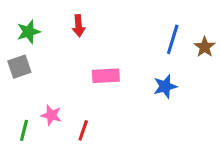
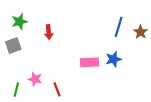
red arrow: (79, 26) -> (49, 32), moved
pink rectangle: (106, 76) -> (89, 62), moved
red line: (83, 130) -> (57, 89), turned -40

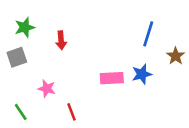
brown star: (141, 32) -> (176, 56), moved
pink star: (35, 79) -> (47, 89), moved
green line: (16, 89) -> (21, 112), turned -48

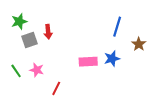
gray square: (17, 57) -> (29, 40), moved
green line: (21, 112) -> (16, 71), moved
red line: (71, 112) -> (56, 88), turned 48

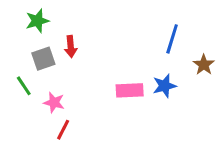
green star: (19, 21) -> (37, 21), moved
green line: (16, 71) -> (24, 86), moved
red line: (56, 88) -> (63, 130), moved

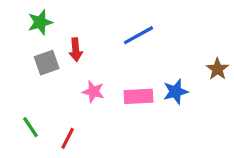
blue line: (172, 39) -> (138, 35), moved, turned 44
green line: (24, 86) -> (31, 127), moved
pink star: (54, 102) -> (93, 92), moved

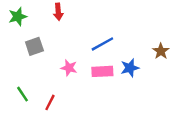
green star: (40, 22) -> (18, 17), moved
blue line: (138, 35) -> (102, 44), moved
red arrow: (76, 50) -> (58, 12), moved

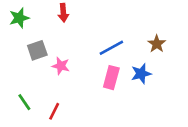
brown star: (161, 51) -> (157, 44), moved
pink star: (69, 68) -> (61, 66), moved
pink rectangle: (102, 71) -> (111, 78), turned -72

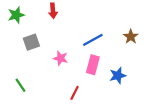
pink star: (61, 66) -> (60, 58), moved
blue star: (141, 74) -> (118, 76), moved
red line: (54, 111) -> (75, 93), moved

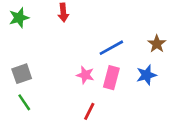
gray square: (31, 42) -> (22, 74), moved
pink star: (60, 58) -> (85, 75), moved
blue star: (118, 76) -> (146, 75), moved

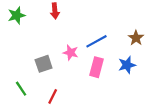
gray square: (22, 74) -> (44, 64), moved
pink star: (85, 75) -> (71, 53), moved
red line: (89, 111) -> (53, 96), moved

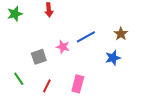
pink rectangle: (97, 67) -> (78, 84), moved

